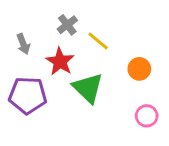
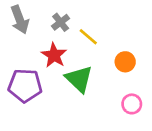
gray arrow: (23, 44) -> (20, 20), moved, size x1.5

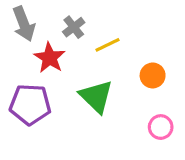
yellow line: (88, 37) -> (107, 45), turned -66
red star: (54, 55) -> (50, 58), moved

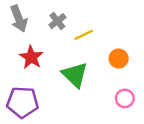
red star: (50, 58) -> (31, 57), moved
purple pentagon: (30, 104) -> (22, 102), moved

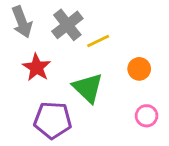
gray cross: (57, 21) -> (67, 25), size x1.5
purple pentagon: (22, 102) -> (53, 120), moved

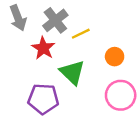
red star: (37, 67) -> (43, 48), moved
pink circle: (147, 116) -> (121, 95), size x1.6

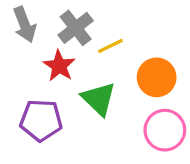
orange circle: (115, 57) -> (157, 77), size x1.5
purple pentagon: (43, 99) -> (41, 120), moved

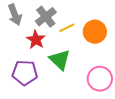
orange circle: (157, 77) -> (95, 32), moved

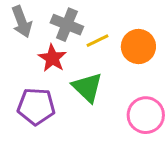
gray cross: (46, 17) -> (67, 25), turned -30

